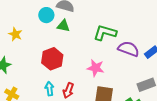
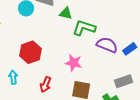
green triangle: (63, 26) -> (66, 13), moved
cyan arrow: (49, 89) -> (13, 77), moved

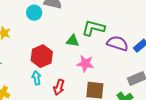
green triangle: (66, 13) -> (73, 41), moved
cyan arrow: (13, 77) -> (36, 78), moved

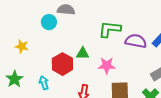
green triangle: (73, 41) -> (83, 53), moved
cyan arrow: (36, 78) -> (44, 83), moved

